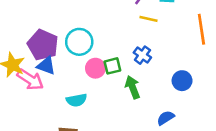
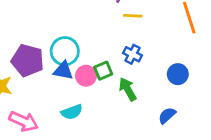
blue triangle: (46, 66) -> (63, 71), moved
pink arrow: (30, 80) -> (24, 121), moved

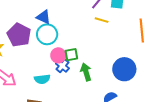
blue cross: (132, 54) -> (62, 66), moved
blue triangle: (63, 71) -> (44, 17), moved
blue circle: (178, 74) -> (124, 69), size x1.5

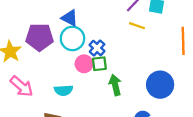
purple pentagon: (19, 35) -> (40, 37), turned -30
blue cross: (62, 66) -> (97, 48), moved

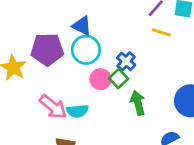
blue cross: (97, 48) -> (126, 61), moved
green square: (99, 64) -> (119, 79), turned -35
pink arrow: (22, 86) -> (53, 107), moved

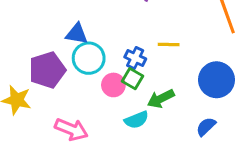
yellow line: (161, 32) -> (169, 45), moved
green arrow: (138, 103) -> (161, 99), turned -85
cyan semicircle: (77, 111) -> (136, 120), moved

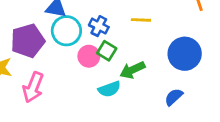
blue cross: (135, 58) -> (99, 26), moved
pink arrow: (71, 129) -> (33, 87), moved, turned 88

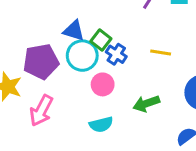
green square: (107, 51) -> (101, 40), moved
cyan semicircle: (109, 89) -> (101, 125), moved

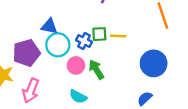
green square: (101, 40) -> (99, 34), moved, turned -35
green arrow: (146, 104) -> (96, 69), moved, turned 84
cyan semicircle: (101, 125) -> (78, 97), turned 48

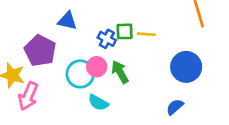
cyan circle: (58, 45) -> (80, 74), moved
purple pentagon: (26, 53) -> (40, 51), turned -30
pink arrow: (31, 91) -> (28, 96), moved

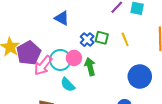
yellow line: (146, 34) -> (125, 39), moved, turned 48
purple pentagon: (40, 51) -> (29, 53), moved
pink arrow: (28, 96) -> (43, 65), moved

